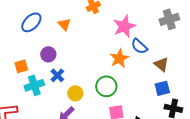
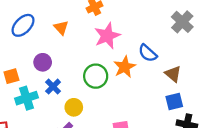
gray cross: (169, 19) -> (182, 22), turned -30
pink star: (124, 26) -> (107, 36), moved
green circle: (106, 86) -> (96, 76), moved

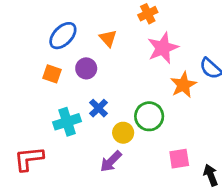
purple circle: (43, 62) -> (86, 68), moved
orange square: (11, 76) -> (52, 74), moved, turned 35
green circle: (96, 76) -> (149, 116), moved

